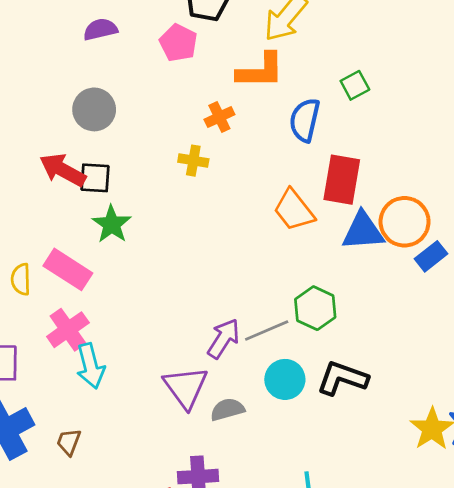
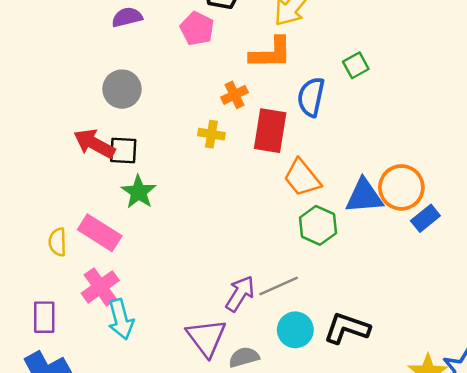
red rectangle: (342, 180) -> (270, 131), moved
green hexagon: (315, 308) -> (318, 225), moved

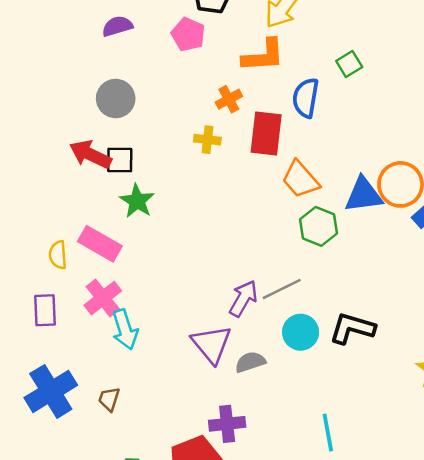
purple rectangle: (44, 317) -> (45, 310), moved

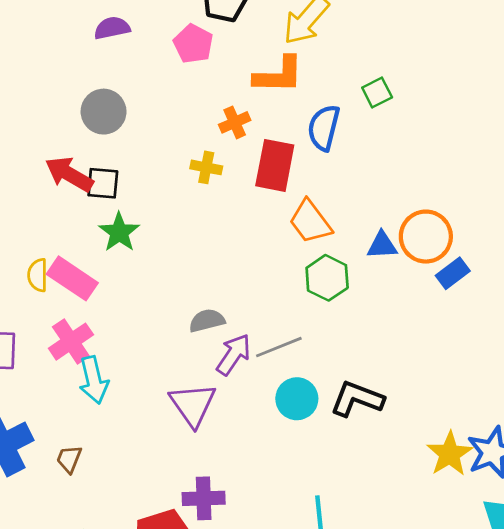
blue triangle: (364, 195) -> (382, 245), size x0.7
yellow semicircle: (58, 255) -> (38, 275), moved
gray semicircle: (250, 362) -> (207, 321), moved

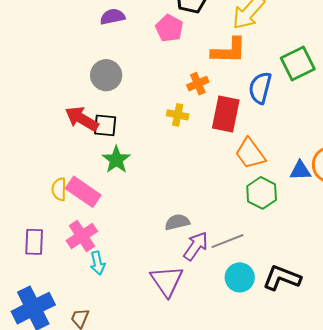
green square: (377, 92) -> (298, 63), size x1.6
cyan arrow: (94, 380) -> (98, 263), size x0.7

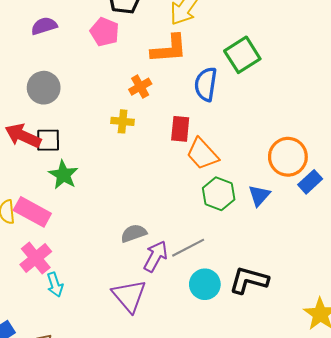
red rectangle: (226, 114) -> (180, 129), moved, size x0.7
blue triangle: (300, 171) -> (259, 196), moved, turned -40

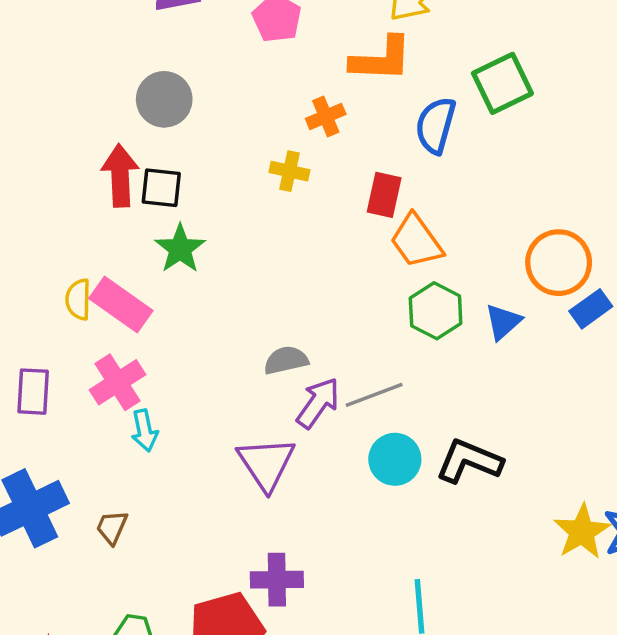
red arrow: (23, 136) -> (120, 176), turned 56

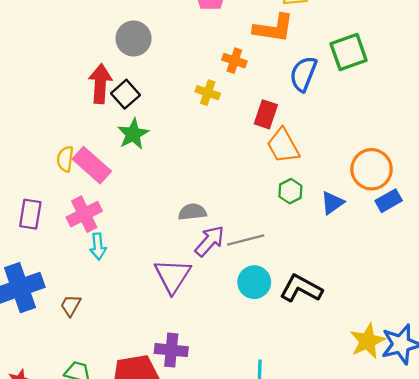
orange cross: (326, 116) -> (234, 61), turned 35
black square: (161, 188) -> (126, 94), turned 36
green hexagon: (436, 311) -> (290, 191), size x0.7

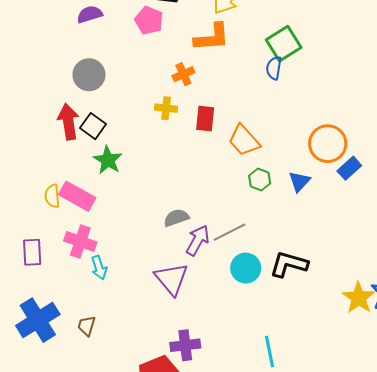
orange cross: (234, 61) -> (183, 74), turned -30
blue semicircle: (303, 74) -> (274, 68), moved, size x0.7
red rectangle: (266, 114) -> (205, 119), moved
pink cross: (84, 214) -> (80, 241), turned -32

